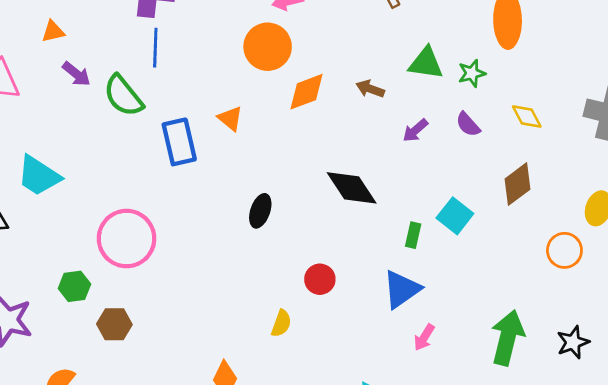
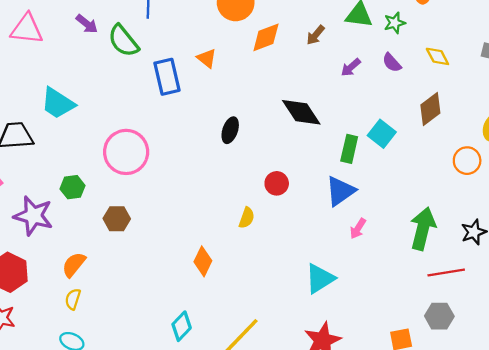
brown arrow: (370, 89) -> (316, 35), turned -70
green rectangle: (413, 235) -> (349, 149), size x1.4
green hexagon: (74, 286) -> (72, 187), moved

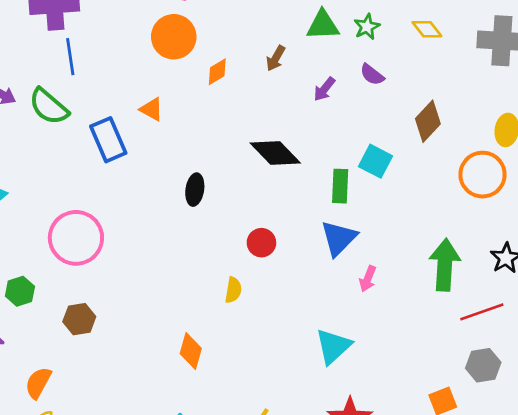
orange diamond: (266, 37) -> (217, 72), size x0.7
yellow diamond: (437, 56) -> (427, 29), moved
orange circle: (467, 161) -> (483, 175), size x1.4

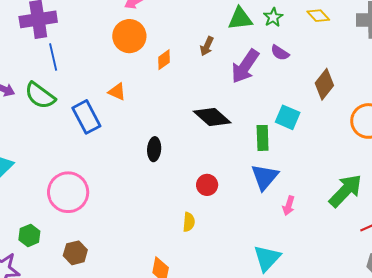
purple arrow: (324, 89) -> (245, 66), size x1.8
green arrow: (445, 265) -> (345, 191), turned 45

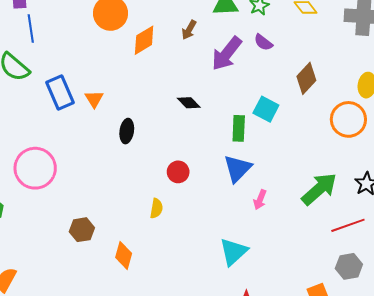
orange diamond: (164, 60) -> (144, 40), size x1.4
orange triangle: (117, 92) -> (94, 99), moved, turned 30
black diamond: (212, 117) -> (189, 103), size x0.6
brown hexagon: (75, 253) -> (82, 230), moved

